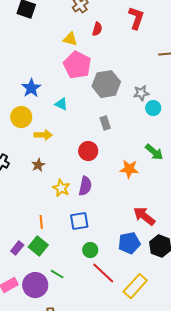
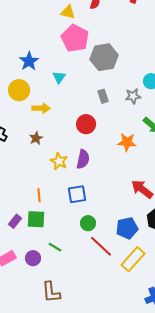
gray star: (141, 93) -> (133, 96), moved
cyan triangle: (61, 104) -> (59, 77), turned 40
blue pentagon: (129, 243) -> (127, 228), moved
green square: (38, 246) -> (36, 219), turned -36
purple circle: (35, 285) -> (33, 258), size x0.6

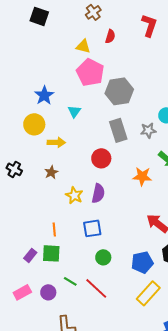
gray rectangle: (103, 96) -> (118, 130), size x1.6
red line: (101, 246) -> (96, 288), moved

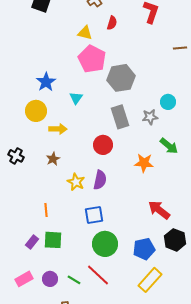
orange line: (54, 229) -> (46, 210), moved
green circle: (103, 257) -> (105, 244), size x1.6
green line: (70, 281) -> (74, 280), moved

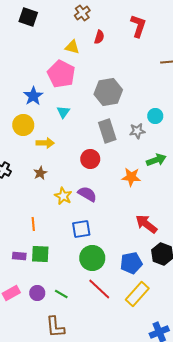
pink pentagon: (92, 59) -> (61, 74), moved
green arrow: (169, 146) -> (156, 160), turned -60
purple semicircle: (100, 180) -> (87, 194), turned -72
purple rectangle: (32, 242) -> (19, 256), turned 56
red line: (98, 275) -> (99, 289), moved

